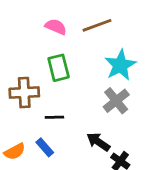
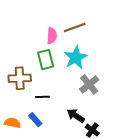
pink semicircle: (56, 27) -> (52, 36), moved, turned 70
cyan star: (120, 65) -> (76, 58), moved
orange semicircle: (15, 152) -> (12, 123), turned -140

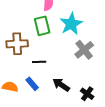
black arrow: (76, 116) -> (61, 85), moved

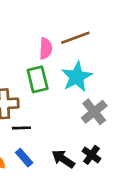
black line: (39, 62) -> (21, 128), moved
black cross: (87, 94) -> (91, 155), moved

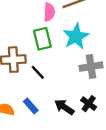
gray cross: (94, 112) -> (91, 67), turned 30
black line: (21, 128) -> (38, 72), moved, turned 49

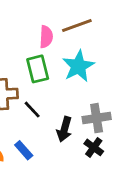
gray cross: (91, 67) -> (97, 118), moved
black arrow: (64, 107) -> (64, 129), moved, turned -108

